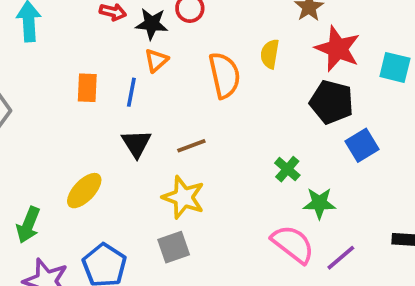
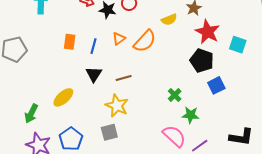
yellow semicircle: (270, 54) -> (169, 20), moved, turned -126
orange triangle: (156, 60) -> (119, 39), moved
orange semicircle: (225, 75) -> (145, 41), turned 50

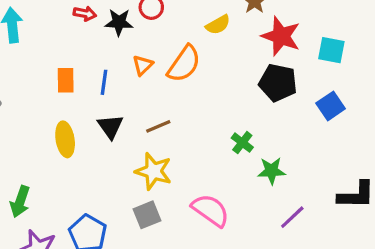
blue square: (216, 85) -> (331, 106), moved
yellow ellipse: (63, 97) -> (65, 139), moved, turned -50
pink semicircle: (174, 136) -> (211, 210), moved

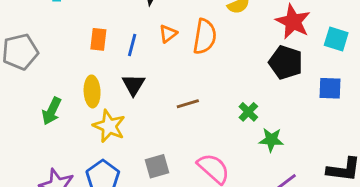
orange semicircle: (184, 64) -> (205, 37), turned -32
blue square: (331, 106) -> (330, 88), turned 30
brown line: (158, 126) -> (188, 104), moved
yellow star: (153, 171) -> (109, 126), moved
green arrow: (20, 202) -> (52, 111), moved

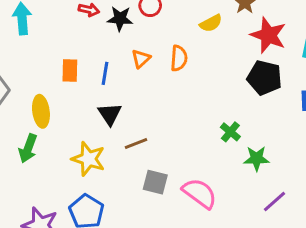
orange semicircle: (205, 37) -> (179, 58), size x0.7
yellow ellipse: (92, 91) -> (41, 111), moved
brown line: (188, 104) -> (136, 144), moved
gray square: (157, 166) -> (155, 182), moved, turned 35

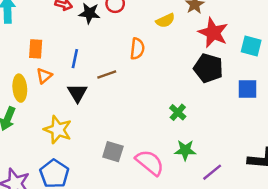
orange triangle: (141, 59) -> (44, 76), moved
orange rectangle: (70, 71) -> (36, 49), moved
brown line: (136, 144) -> (107, 74), moved
green star: (256, 159) -> (185, 150), moved

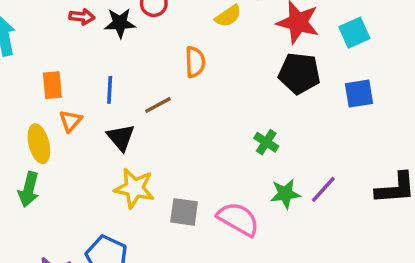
cyan square: (251, 46) -> (354, 33), turned -30
yellow star: (58, 130) -> (134, 188), moved
purple line: (212, 172) -> (323, 189), moved

